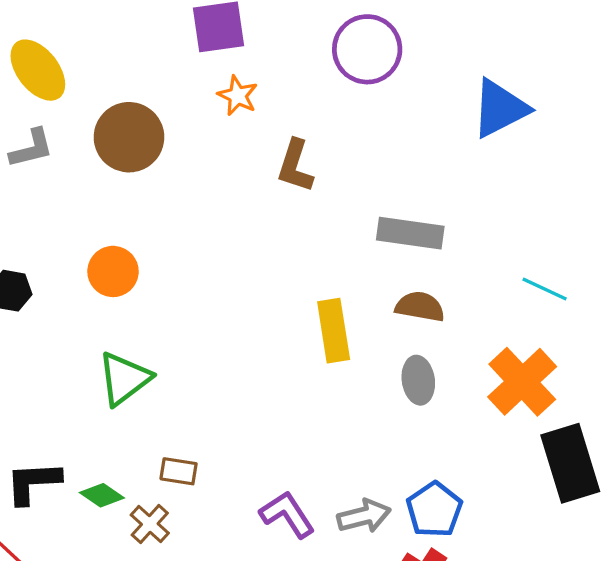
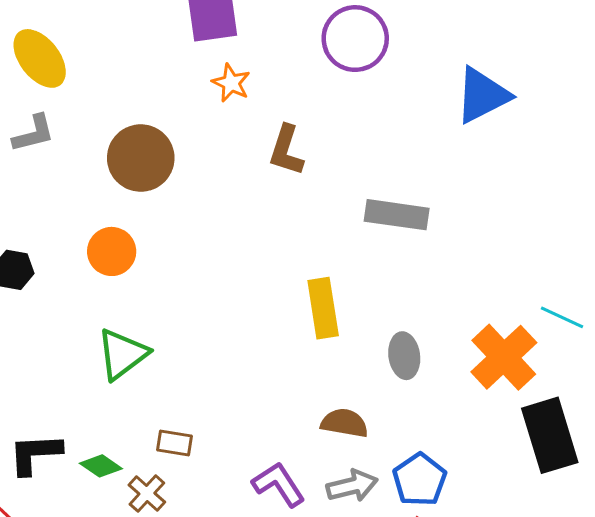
brown circle: (129, 137) -> (141, 158), moved
cyan line: (545, 289) -> (562, 317), moved
brown semicircle: (420, 307) -> (344, 423), moved

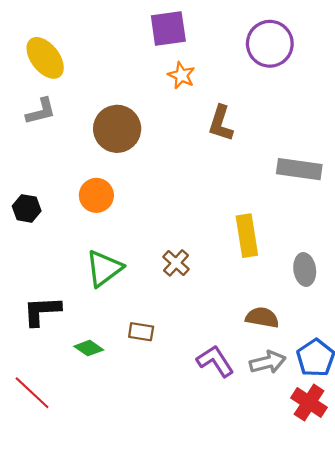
black L-shape: (35, 454) -> (42, 311), moved
brown cross: (147, 494) -> (176, 263), moved

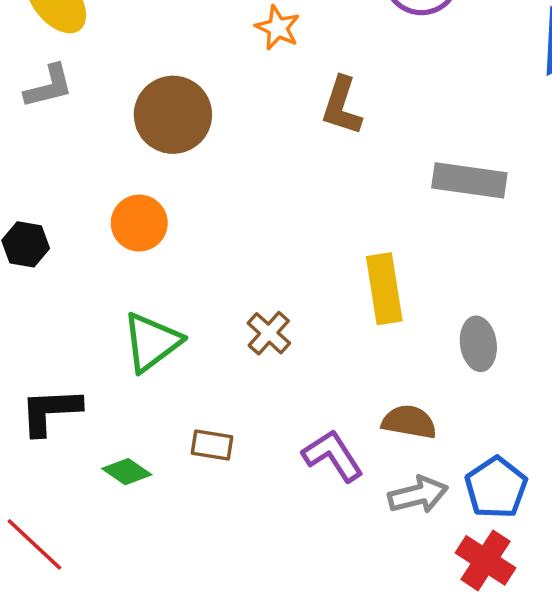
purple L-shape: (215, 361) -> (333, 456), moved

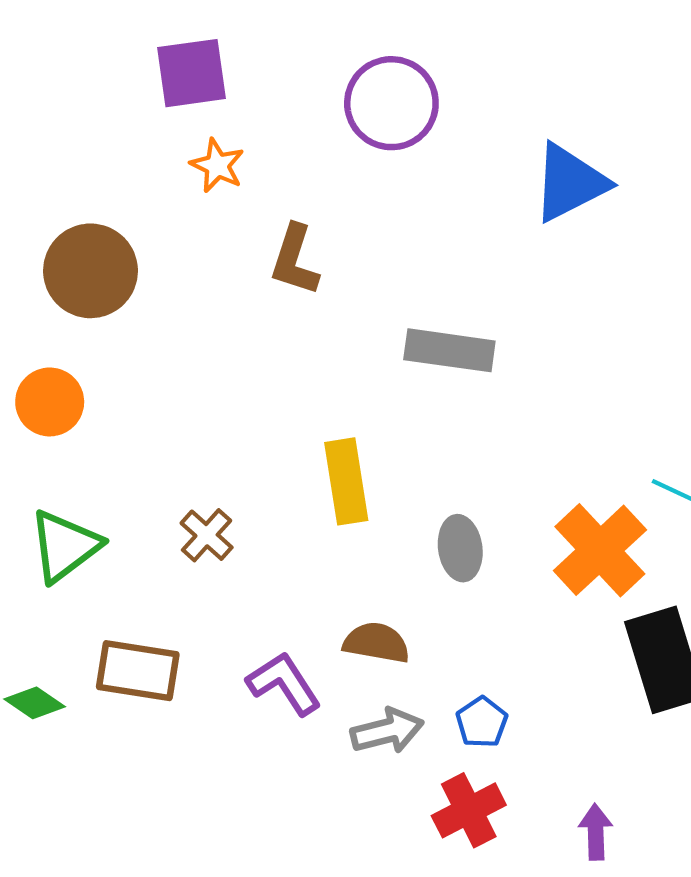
brown rectangle: (212, 445) -> (138, 671), size x1.6
blue pentagon: (496, 488) -> (482, 722), size x0.7
red cross: (485, 560) -> (469, 810), turned 30

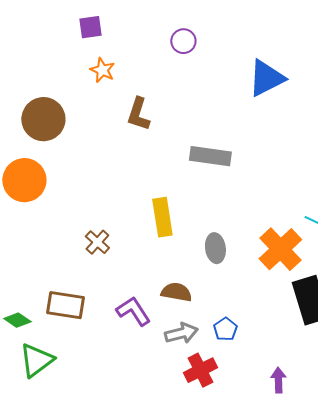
purple square: (192, 73) -> (90, 27), size x0.7
purple circle: (391, 103) -> (183, 41), size x0.6
orange circle: (50, 402) -> (24, 180), size x1.4
green triangle: (65, 546) -> (36, 360), moved
red cross: (469, 810) -> (200, 370), moved

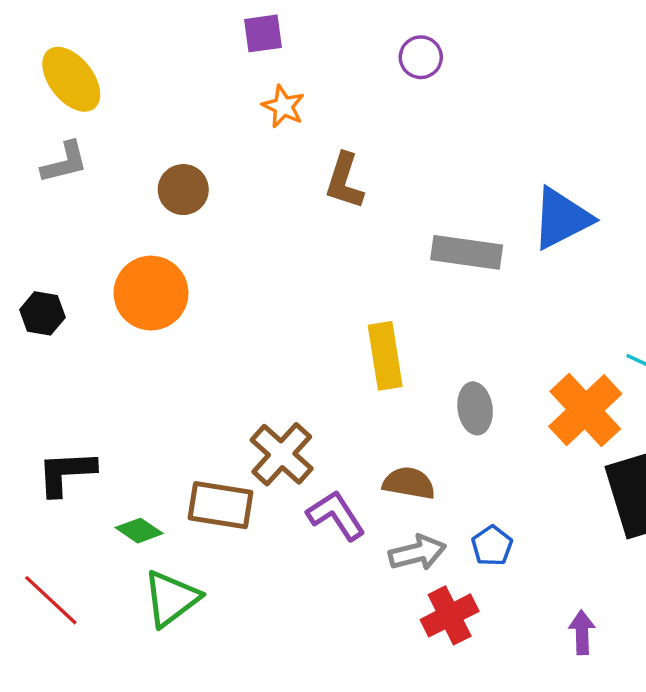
blue triangle: (266, 78) -> (562, 218), moved
brown circle: (43, 119) -> (183, 190), size x0.7
brown cross: (97, 242) -> (282, 454), moved, size x1.5

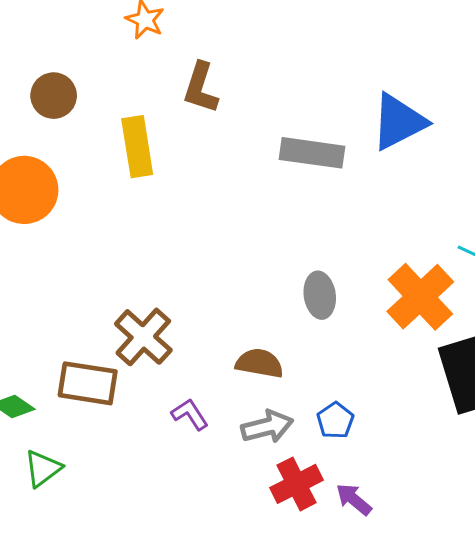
yellow rectangle: (385, 356) -> (137, 147), moved
purple L-shape: (336, 515) -> (190, 414), moved, size x0.7
green triangle: (171, 598) -> (43, 468), size x0.7
purple arrow: (582, 632) -> (354, 499), moved, turned -48

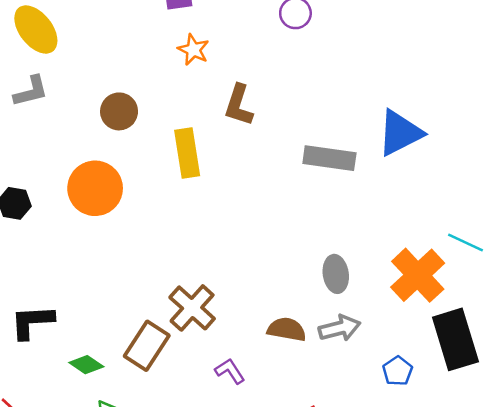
brown rectangle: (88, 383) -> (147, 346), turned -66
blue pentagon: (335, 420) -> (398, 371), moved
gray arrow: (267, 427) -> (340, 328), moved

